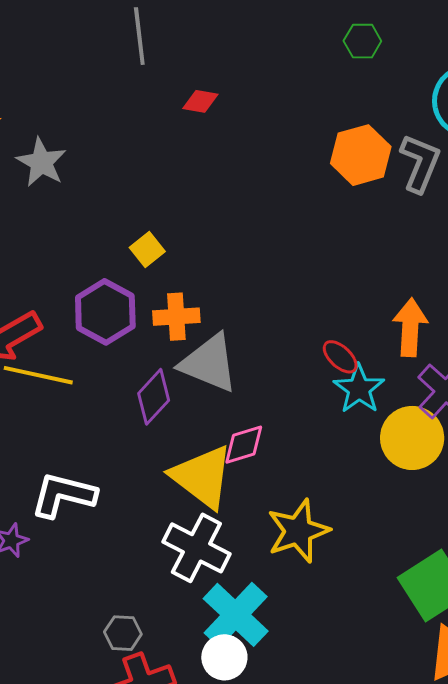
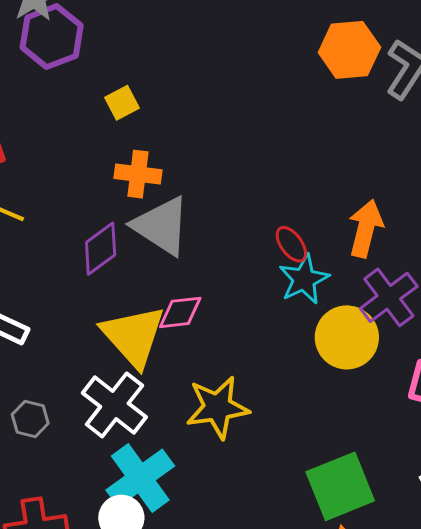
purple hexagon: (105, 312) -> (52, 37), moved
gray hexagon: (123, 633) -> (30, 419), moved

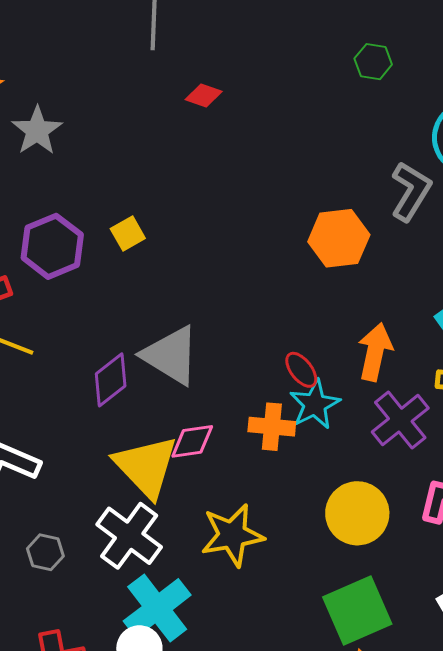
purple hexagon: (52, 37) -> (52, 246), moved
orange hexagon: (349, 50) -> (339, 238), moved
orange cross: (138, 174) -> (272, 427), moved
yellow circle: (347, 337) -> (357, 513), moved

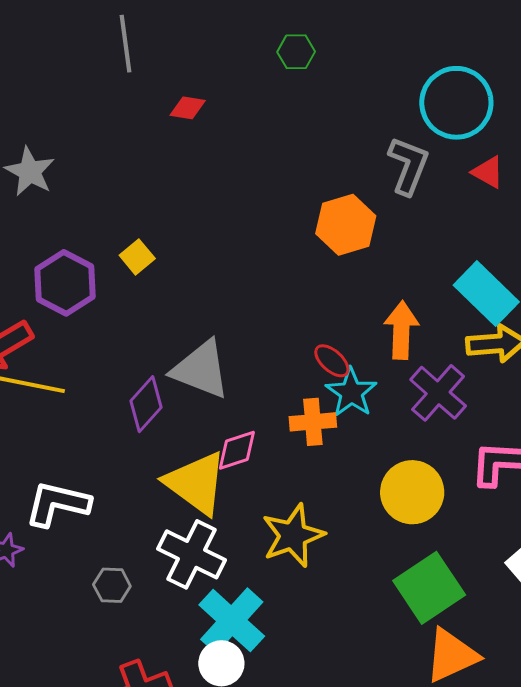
green hexagon: (373, 62) -> (296, 52), moved

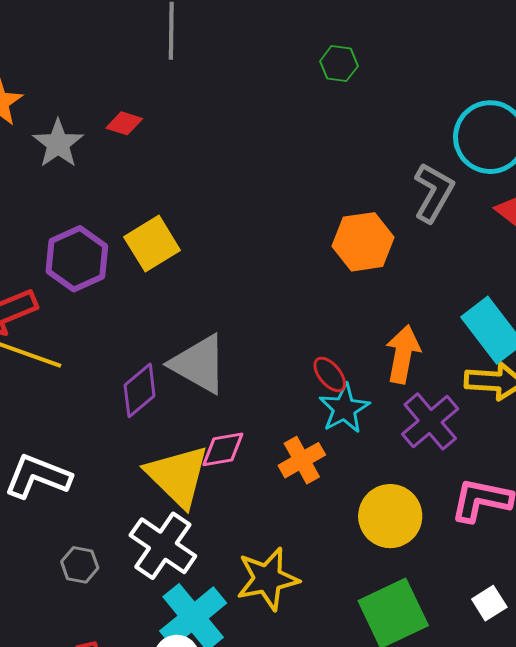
red diamond: (188, 108) -> (124, 123), moved
yellow square: (137, 257) -> (152, 244), size x1.6
orange cross: (313, 422) -> (302, 460), moved, turned -33
yellow star: (293, 536) -> (268, 579), moved

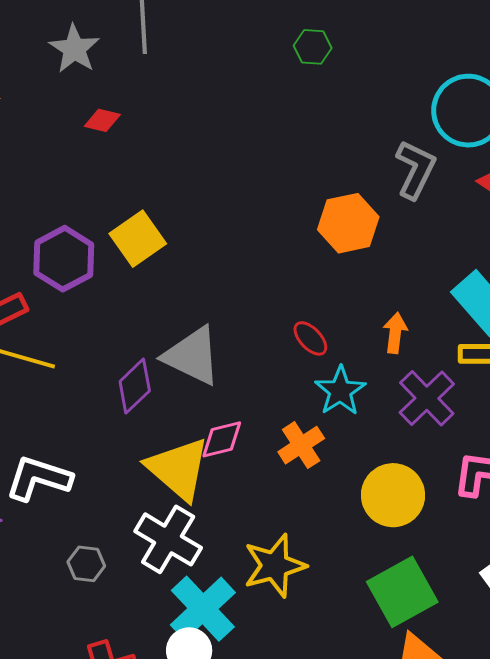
gray star: (58, 144) -> (74, 49), moved
orange arrow: (403, 354) -> (395, 333), size x0.7
red ellipse: (330, 374) -> (310, 338), moved

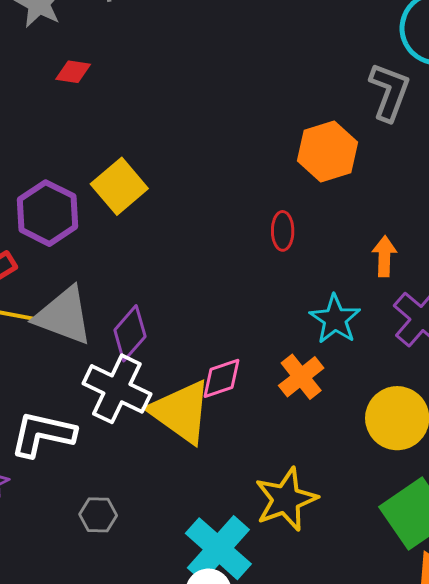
red ellipse: (310, 338) -> (283, 231), moved, turned 48
gray triangle: (192, 356) -> (64, 316), moved
white cross: (168, 539) -> (117, 389), moved

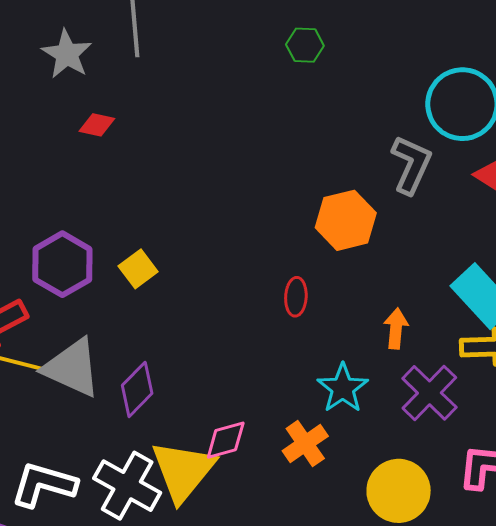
yellow square: (119, 186) -> (138, 269), moved, size x0.7
white cross: (117, 389) -> (127, 486), moved
yellow triangle: (181, 412) -> (183, 471), turned 30

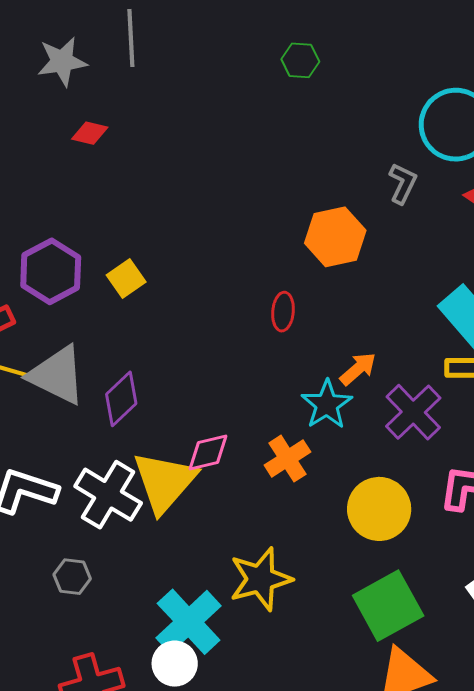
gray star: (67, 54) -> (62, 61), turned 30
gray L-shape: (411, 165) -> (403, 183), size x0.7
orange arrow: (396, 329) -> (358, 369), moved, turned 42

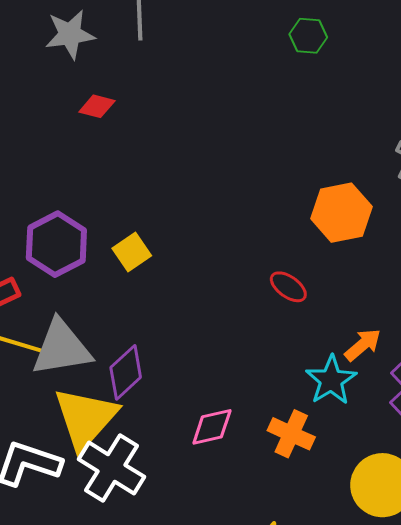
red ellipse: (283, 312) -> (288, 287), turned -60
gray triangle: (57, 375) -> (62, 348), turned -36
orange cross: (287, 459) -> (291, 434), turned -33
yellow triangle: (164, 482) -> (85, 418), moved

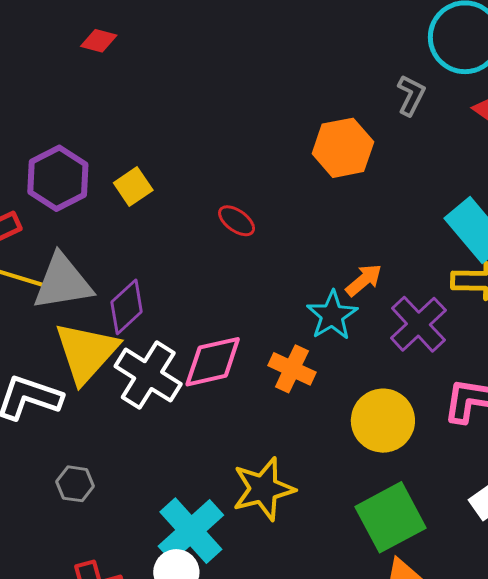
red ellipse: (288, 287) -> (237, 221), moved
pink diamond: (212, 427) -> (213, 362), size x1.4
white cross: (111, 468) -> (148, 375), moved

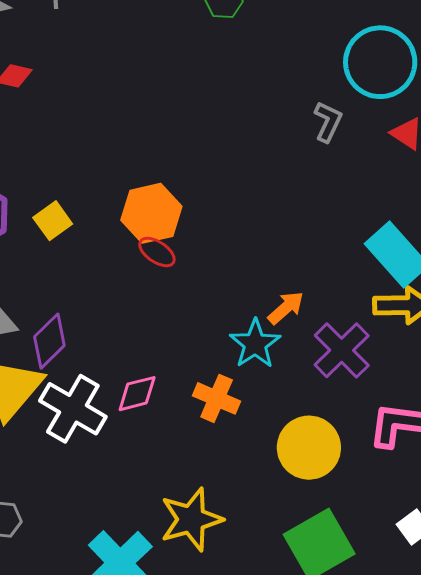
orange hexagon: (343, 148) -> (151, 213), moved
pink diamond: (213, 362) -> (137, 394), size x0.7

